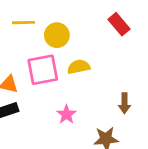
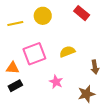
yellow circle: (57, 35) -> (43, 16), moved
yellow semicircle: (79, 67) -> (67, 52), moved

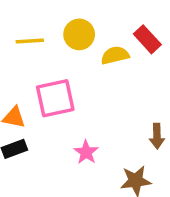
yellow semicircle: (67, 52) -> (115, 55), moved

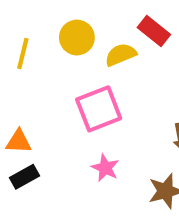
yellow line: (30, 41) -> (23, 53), turned -64
pink square: (55, 98) -> (99, 109), moved

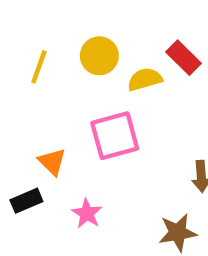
orange triangle: (19, 142) -> (52, 162), moved, turned 36
pink star: (105, 168) -> (87, 213), moved

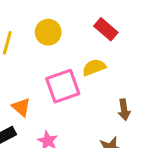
yellow semicircle: (145, 79) -> (94, 67), moved

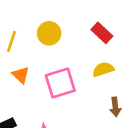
yellow semicircle: (94, 67) -> (103, 69), moved
orange triangle: (21, 107) -> (21, 75), moved

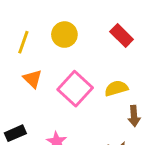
yellow semicircle: (103, 69) -> (116, 88), moved
pink square: (60, 83) -> (75, 89), turned -32

